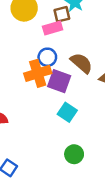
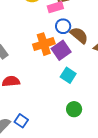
blue circle: (47, 57) -> (63, 26), moved
purple square: (59, 81) -> (61, 50), turned 36

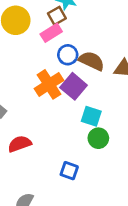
green circle: (74, 109) -> (98, 138), moved
blue square: (21, 121) -> (69, 171), moved

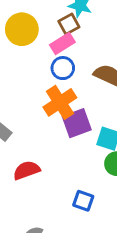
blue circle: (68, 55) -> (63, 68), moved
purple square: (74, 86) -> (77, 123), moved, turned 30

